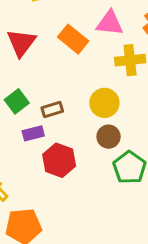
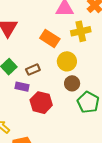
orange rectangle: (73, 39) -> (50, 38), moved
purple rectangle: (33, 133) -> (22, 87), turned 32

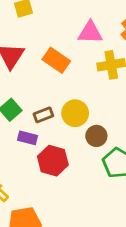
orange rectangle: (50, 38) -> (56, 60), moved
yellow circle: (67, 61) -> (75, 113), moved

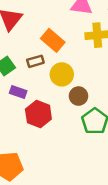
orange rectangle: (56, 60) -> (53, 40), moved
brown rectangle: (43, 115) -> (35, 61), moved

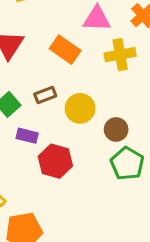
orange rectangle: (53, 40) -> (65, 50), moved
brown circle: (78, 96) -> (116, 129), moved

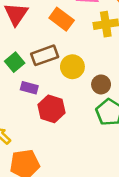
brown rectangle: (45, 95) -> (45, 55), size x1.5

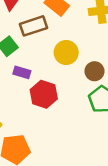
brown rectangle: (45, 55) -> (33, 26), moved

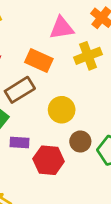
brown circle: (94, 71) -> (80, 141), moved

